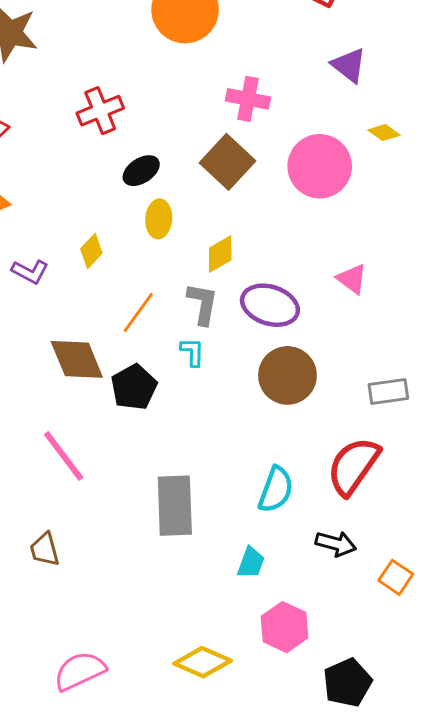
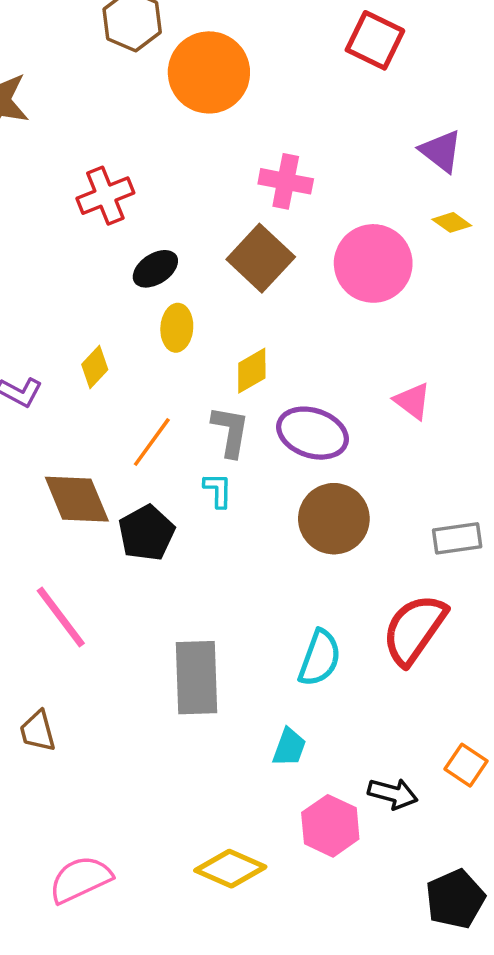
purple triangle: (349, 65) -> (441, 151), moved
black arrow: (336, 544) -> (393, 794), moved
black pentagon: (347, 683) -> (455, 899), moved

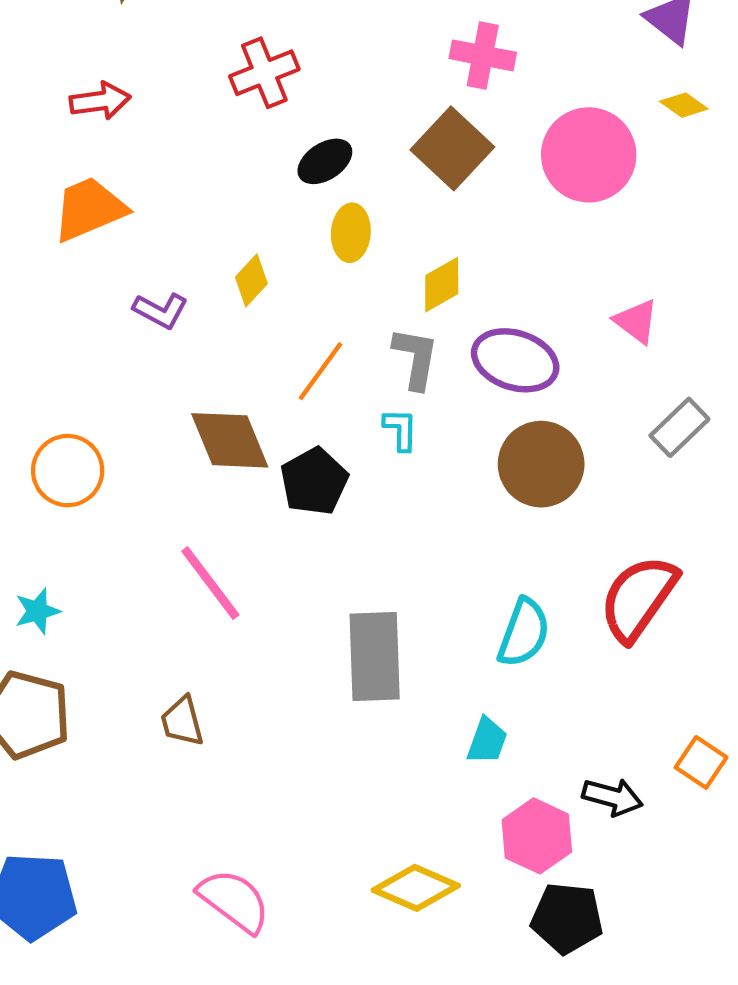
gray rectangle: (457, 538) -> (679, 427), moved, turned -36
pink semicircle: (80, 879) -> (234, 901), turned 62
black pentagon: (455, 899) -> (567, 918), moved, turned 30

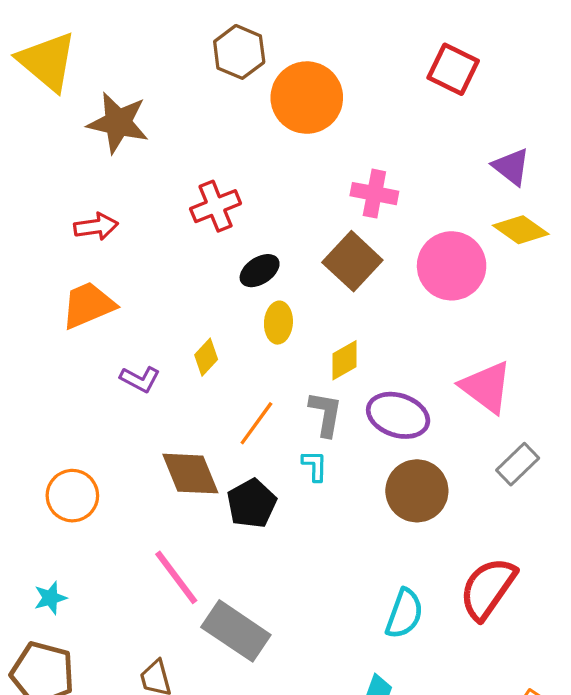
yellow diamond: (684, 105) -> (521, 230), size x1.6
pink triangle: (636, 321) -> (486, 387), size x1.6
gray rectangle: (375, 656) -> (236, 631), moved, turned -54

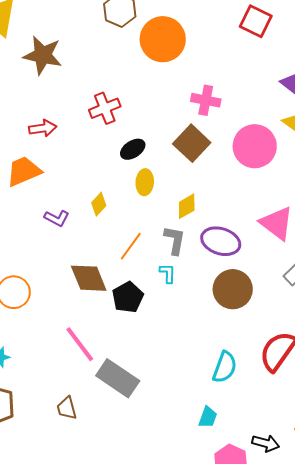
red arrow: (96, 227) -> (43, 128), moved

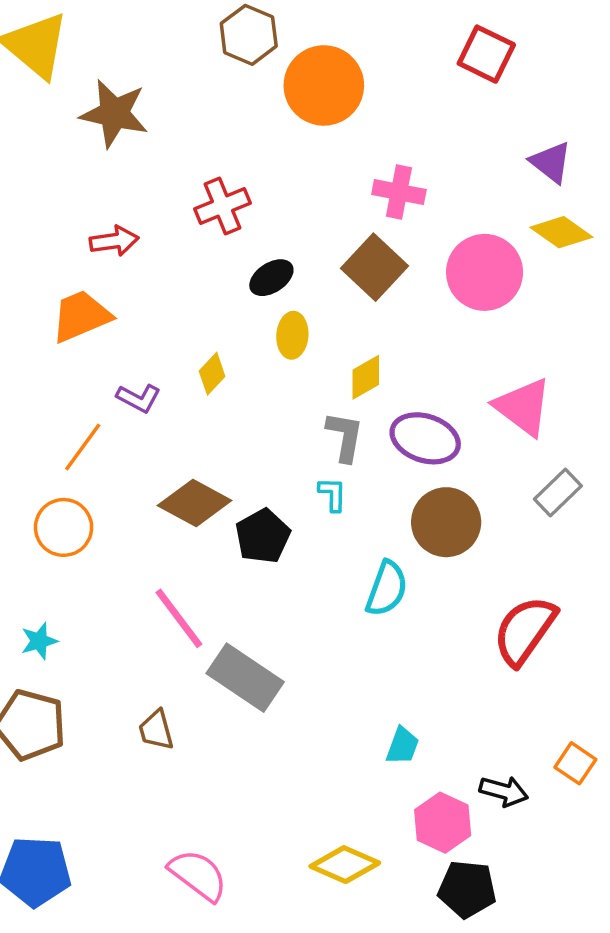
orange line: (131, 246) -> (83, 447), moved
brown diamond: (89, 278) -> (195, 503), turned -39
cyan semicircle: (225, 367) -> (387, 589), moved

